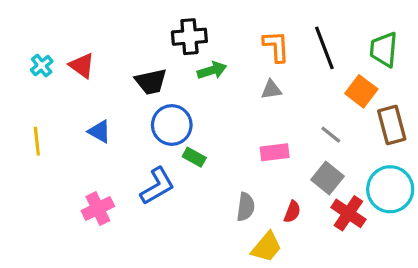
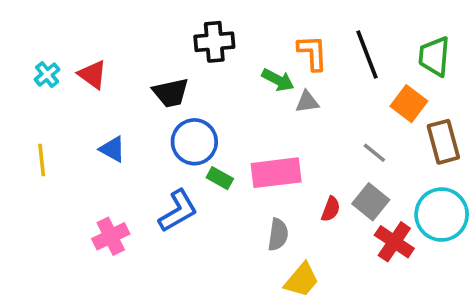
green arrow: (212, 70) -> (278, 80), moved, turned 44
pink rectangle: (275, 152) -> (276, 173), moved, size x1.5
red semicircle: (292, 212) -> (331, 209), moved

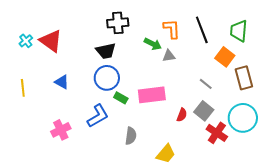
red triangle: (93, 75) -> (51, 41), size x1.4
black trapezoid: (171, 93) -> (106, 51), moved
gray semicircle: (278, 235) -> (131, 136), moved

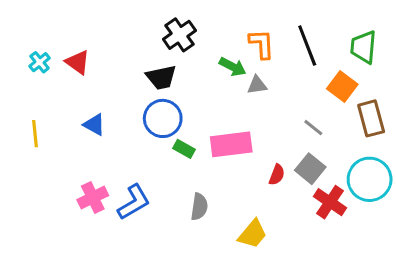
black cross: (118, 23) -> (179, 35), turned -30
red triangle: (51, 41) -> (78, 62), size x0.7
blue L-shape: (98, 116) -> (134, 202), moved

